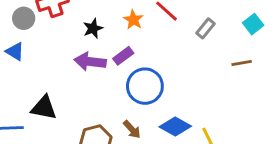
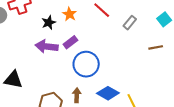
orange star: (133, 20) -> (69, 14), moved
brown arrow: (132, 129) -> (77, 95), turned -136

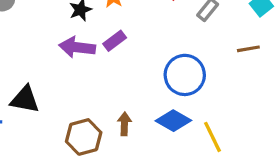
blue circle: (86, 64) -> (185, 75), moved

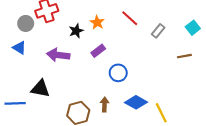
purple arrow: (77, 47) -> (58, 55), moved
blue circle: (185, 75) -> (118, 73), moved, size x0.7

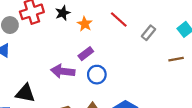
black star: (76, 31) -> (63, 13), moved
purple arrow: (58, 55) -> (63, 71), moved
blue circle: (118, 73) -> (97, 75), moved

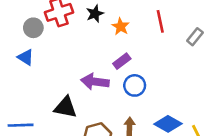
red line: (119, 20) -> (160, 21), turned 36
black triangle: (25, 93) -> (65, 107), moved

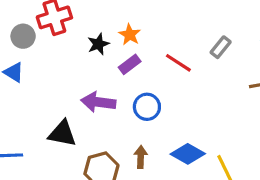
black star: (95, 14) -> (98, 44), moved
red line: (160, 21) -> (178, 63), moved, turned -45
purple rectangle: (122, 61) -> (130, 64), moved

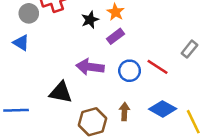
gray rectangle: (221, 47) -> (189, 49), moved
red line: (178, 63) -> (158, 67), moved

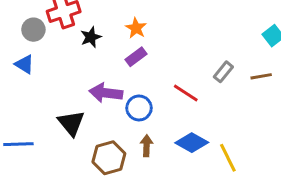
black star: (90, 20) -> (91, 37), moved
blue circle: (130, 71) -> (139, 108), moved
black triangle: (61, 92) -> (71, 123), turned 40

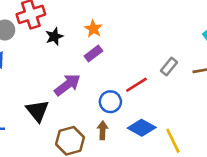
purple arrow: (106, 93) -> (67, 85), turned 136
red line: (186, 93) -> (136, 85), turned -65
blue circle: (139, 108) -> (110, 102), moved

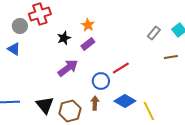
black star: (54, 37) -> (64, 38), moved
gray rectangle: (169, 66) -> (154, 33), moved
black triangle: (37, 111) -> (45, 105), moved

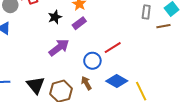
gray rectangle: (154, 33) -> (146, 12), turned -32
brown line: (171, 57) -> (163, 26), moved
brown arrow: (95, 103) -> (86, 83), turned -32

